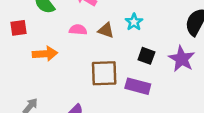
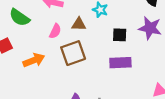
pink semicircle: (78, 30) -> (55, 31), turned 128
brown square: (104, 73) -> (73, 53), moved

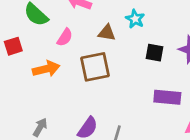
pink semicircle: (55, 31) -> (65, 37), moved
purple rectangle: (120, 63) -> (167, 97), moved

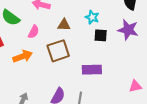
cyan star: (135, 19) -> (92, 17), moved
purple rectangle: (167, 97) -> (92, 70), moved

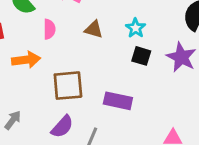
pink semicircle: (34, 32) -> (49, 29), turned -40
brown square: (58, 51) -> (68, 86), moved

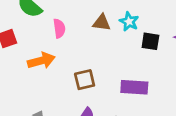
cyan star: (136, 28) -> (129, 22), moved
brown square: (68, 86) -> (85, 80), size x0.7

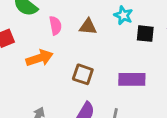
brown triangle: (102, 23) -> (88, 27), moved
brown square: (85, 80) -> (83, 74), turned 35

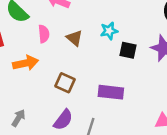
cyan star: (123, 15) -> (109, 31), turned 30
brown triangle: (88, 27) -> (74, 38), turned 30

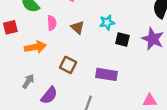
gray arrow: (18, 118) -> (28, 81), moved
purple semicircle: (63, 120) -> (49, 95), moved

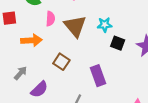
brown triangle: (78, 27) -> (75, 26), size x1.6
purple rectangle: (107, 74) -> (98, 76), turned 54

